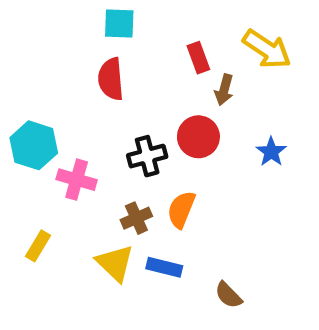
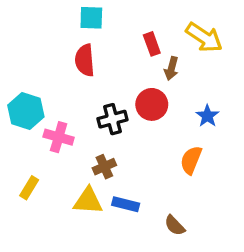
orange semicircle: (181, 210) -> (191, 160), moved
yellow triangle: (115, 263) -> (88, 201), turned -40

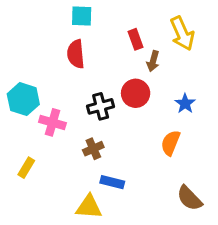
yellow arrow: (204, 37) -> (182, 34), turned 32
yellow triangle: (88, 201) -> (89, 207), moved
brown semicircle: (175, 225) -> (189, 198), moved, size x1.4

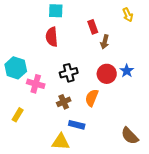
yellow arrow: (182, 34) -> (128, 15), moved, size x0.6
red circle: (136, 93) -> (107, 74), moved
orange semicircle: (171, 143) -> (92, 98), moved

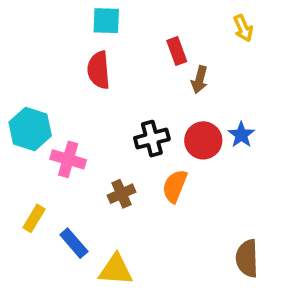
black cross: (69, 73) -> (152, 139), moved
blue rectangle: (77, 125) -> (74, 243), moved, turned 35
brown semicircle: (130, 136) -> (247, 258), turned 42

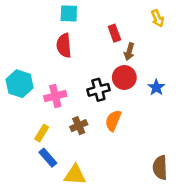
red circle: (203, 140) -> (124, 78), moved
pink cross: (68, 159) -> (55, 96), moved, turned -30
yellow rectangle: (34, 218) -> (42, 133), moved

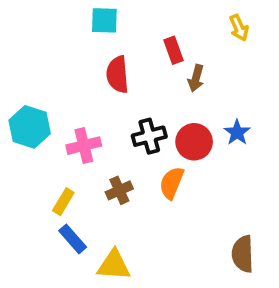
red semicircle: (64, 45) -> (117, 75), moved
red circle: (124, 78) -> (194, 142), moved

